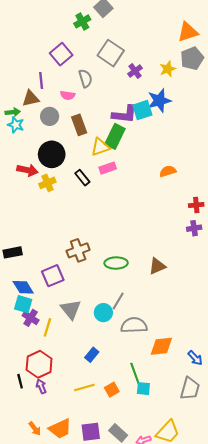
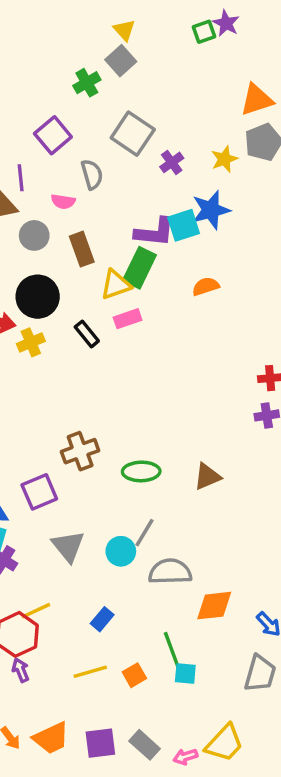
orange semicircle: (168, 171) -> (206, 286), moved
yellow line: (47, 327) -> (36, 611), moved, turned 48

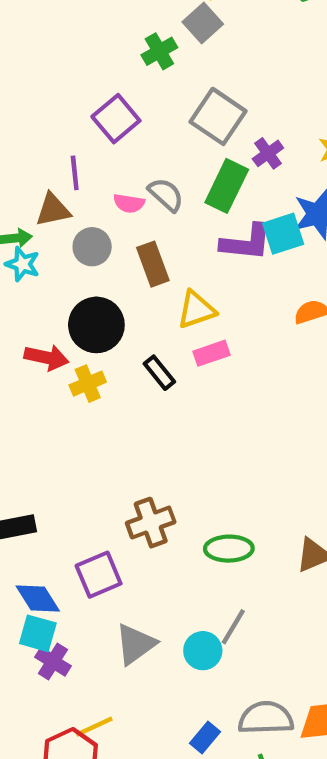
gray semicircle: (92, 174) -> (166, 195), moved, turned -32
green rectangle: (139, 268) -> (227, 186), moved
gray triangle: (68, 546) -> (135, 644), turned 33
gray semicircle: (170, 572) -> (266, 718), moved
blue rectangle: (102, 619) -> (205, 738), moved

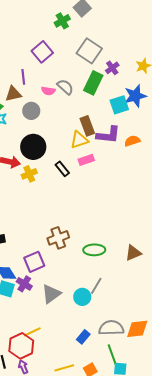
purple L-shape: (246, 242) -> (108, 135), moved
brown rectangle: (153, 264) -> (87, 126), moved
purple cross: (53, 662) -> (24, 284), moved

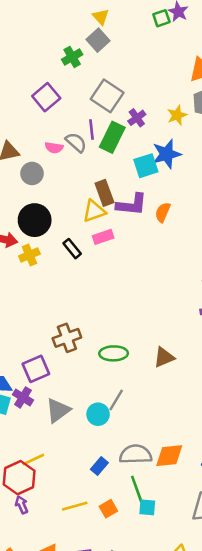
purple line: (23, 77) -> (92, 129), moved
orange semicircle: (132, 141) -> (163, 212), turned -49

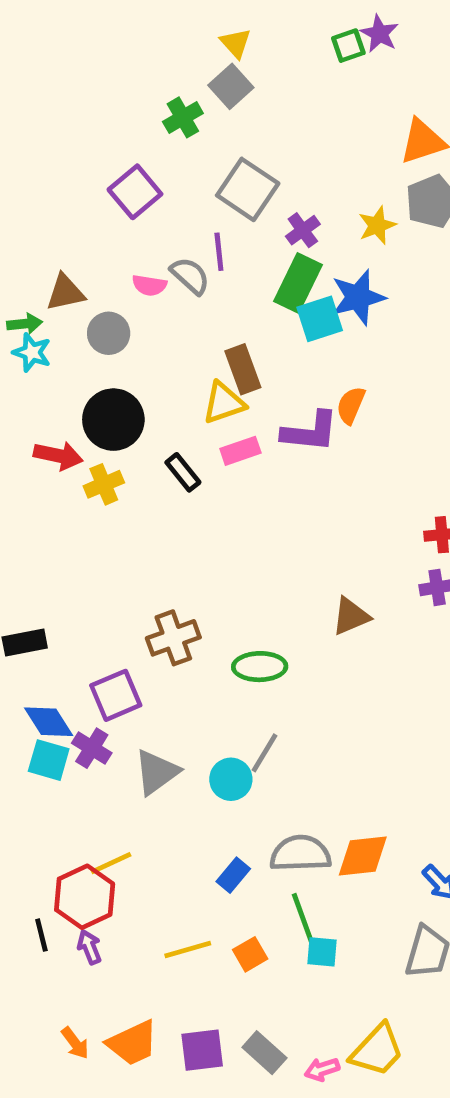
green rectangle: (112, 137) -> (298, 283), moved
purple L-shape: (132, 205) -> (310, 432), moved
brown triangle: (164, 357) -> (351, 616), moved

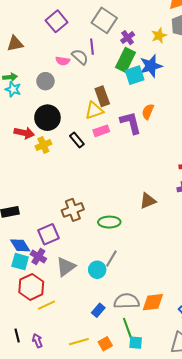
brown triangle: (65, 293) -> (15, 44), moved
purple L-shape: (310, 432) -> (131, 123), turned -110
red hexagon: (85, 897) -> (31, 287), moved

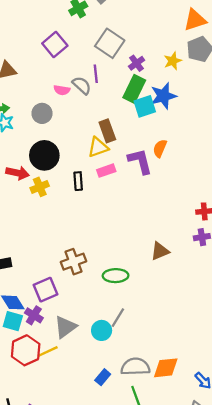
black rectangle: (77, 140) -> (78, 181), turned 35
yellow line: (46, 305) -> (48, 351), moved

